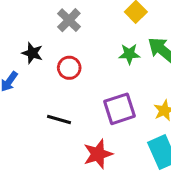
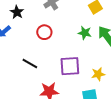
black star: (32, 53) -> (17, 12), moved

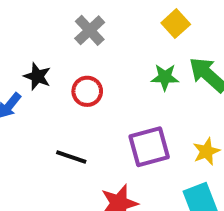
black star: (17, 12) -> (37, 76), moved

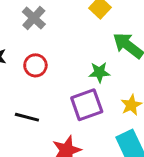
green star: (165, 77) -> (99, 72), moved

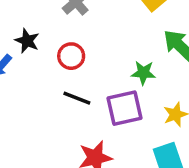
black line: (27, 117) -> (77, 98), moved

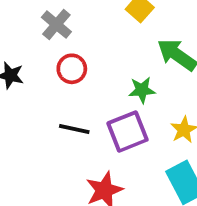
red circle: (71, 56) -> (72, 69), moved

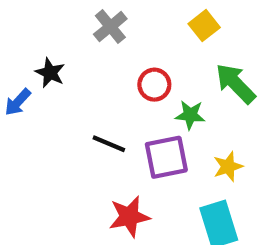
red circle: (72, 69) -> (154, 85), moved

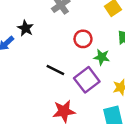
purple square: (166, 157) -> (87, 80), turned -30

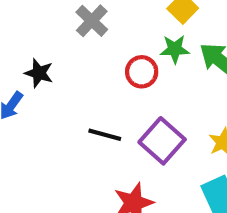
green star: (102, 57) -> (175, 49), moved

